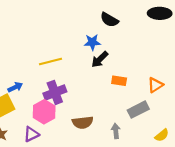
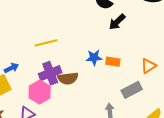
blue star: (92, 42) -> (94, 57), moved
black arrow: (100, 59) -> (117, 22), moved
brown semicircle: (83, 122) -> (68, 78), moved

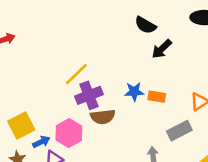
yellow line: (46, 43) -> (76, 74), turned -30
blue arrow: (11, 68) -> (41, 142), moved
purple cross: (50, 73) -> (89, 95), moved

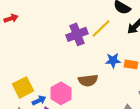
yellow line: (76, 74) -> (101, 28), moved
purple cross: (89, 95) -> (77, 34), moved

